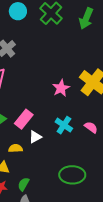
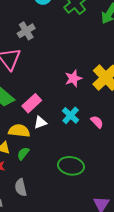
yellow semicircle: (16, 148) -> (19, 131), size x1.5
green semicircle: (23, 184) -> (23, 153), moved

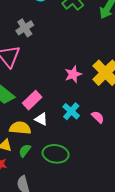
white triangle: (40, 122) -> (41, 119), turned 48
green ellipse: (71, 166) -> (56, 154), moved

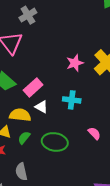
cyan cross: (71, 111) -> (72, 100), turned -36
pink semicircle: (98, 117) -> (94, 133), moved

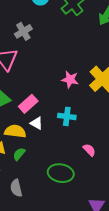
pink star: (75, 63) -> (70, 79), turned 30
green ellipse: (55, 142) -> (61, 173), moved

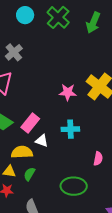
pink semicircle: (89, 150) -> (98, 159), turned 64

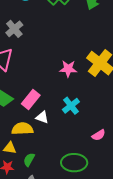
cyan cross: (70, 129) -> (71, 106), turned -36
pink semicircle: (98, 159) -> (99, 135), turned 48
green semicircle: (29, 174) -> (29, 160), moved

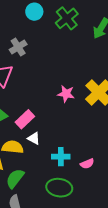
cyan cross: (71, 106) -> (61, 157), moved, turned 30
green semicircle: (29, 160) -> (15, 178), size x1.5

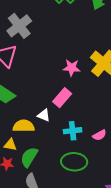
gray cross: (18, 47) -> (19, 26), size x1.4
pink rectangle: (25, 119) -> (62, 98), moved

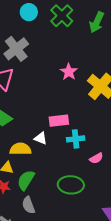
pink star: (72, 68) -> (69, 72), moved, turned 30
pink rectangle: (62, 98) -> (59, 121), turned 42
cyan cross: (73, 131) -> (76, 139), moved

